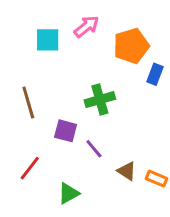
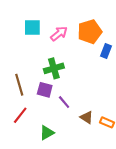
pink arrow: (86, 27) -> (59, 34), moved
green cross: (100, 100) -> (54, 68), moved
brown line: (28, 103) -> (19, 85), moved

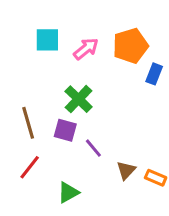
green cross: (54, 68) -> (79, 99), turned -30
brown triangle: (87, 117) -> (126, 170), turned 40

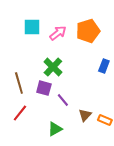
blue rectangle: (154, 74) -> (104, 66), moved
green triangle: (68, 192) -> (55, 129), moved

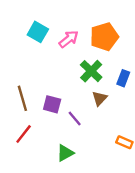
cyan square: (32, 27) -> (38, 32), turned 30
green cross: (53, 67) -> (91, 71), moved
brown triangle: (85, 115) -> (100, 98), moved

